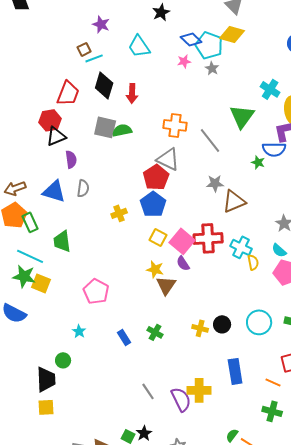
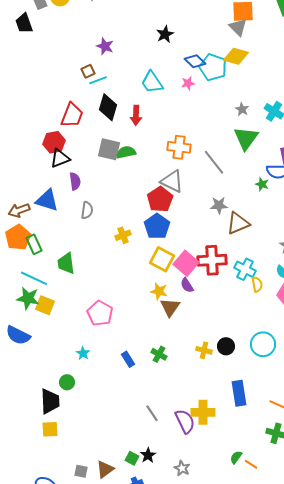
cyan trapezoid: (139, 46) -> (152, 82), moved
gray star: (212, 68) -> (242, 109), moved
blue triangle: (54, 191) -> (47, 200), moved
yellow square: (158, 237) -> (162, 259), size x1.4

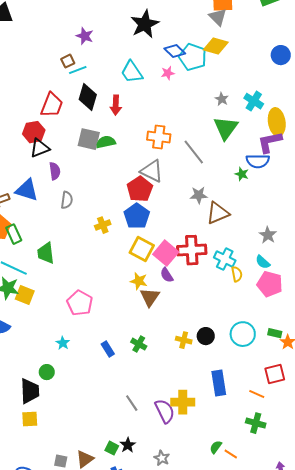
black star: (165, 34) -> (145, 24), size x1.6

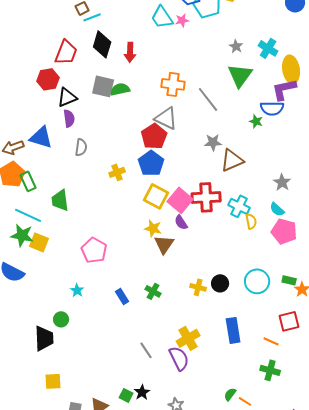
cyan trapezoid: (132, 72) -> (162, 17), moved
black triangle: (40, 148) -> (67, 97), moved
yellow cross: (183, 402) -> (188, 338), moved, turned -30
yellow square: (30, 419) -> (53, 381), moved

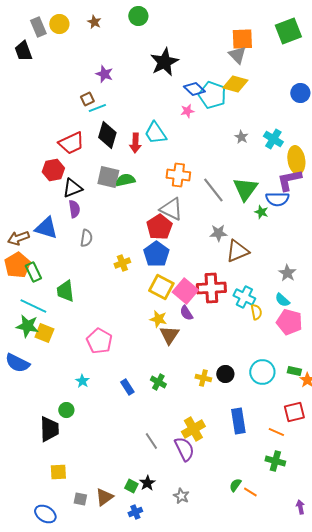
cyan trapezoid: (162, 17) -> (155, 133), moved
red trapezoid: (66, 52) -> (71, 143), turned 44
green triangle: (240, 75) -> (245, 189), moved

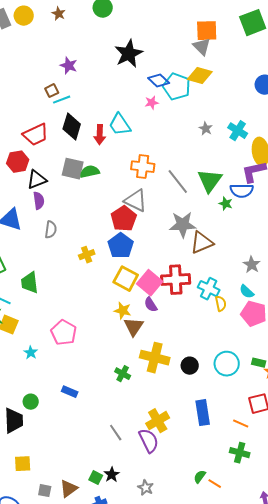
gray star: (218, 233) -> (183, 225), size x1.5
yellow cross: (203, 378) -> (155, 358), moved, size x1.8
cyan star: (82, 381) -> (31, 353), moved
blue rectangle: (127, 387) -> (70, 392), moved, turned -35

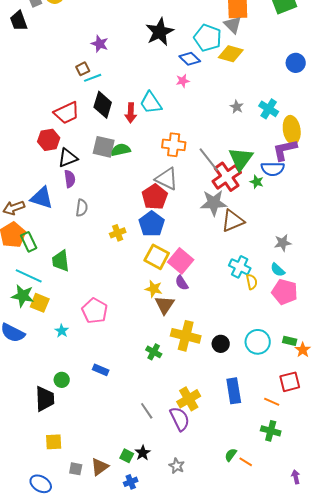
cyan pentagon: (177, 87) -> (208, 38), moved
gray star: (252, 265) -> (283, 243), turned 30
red cross: (176, 280) -> (227, 177), moved, turned -32

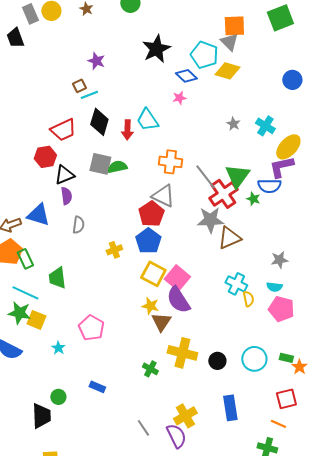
yellow ellipse: (292, 130) -> (288, 147), turned 52
cyan semicircle: (278, 270) -> (274, 287), turned -35
purple semicircle: (182, 283) -> (178, 300), size x1.8
orange line: (272, 402) -> (278, 424), moved

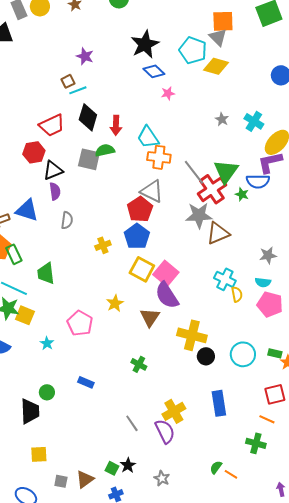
blue diamond: (186, 76) -> (154, 71), moved
cyan trapezoid: (147, 120) -> (148, 137), moved
green semicircle: (117, 167) -> (105, 150), moved
yellow star: (150, 306) -> (115, 303), moved, turned 30
yellow cross: (182, 353) -> (192, 335), moved

